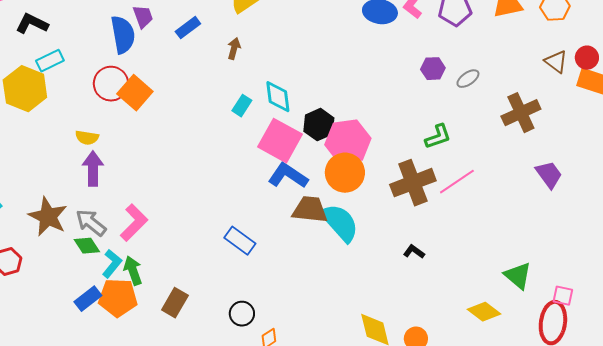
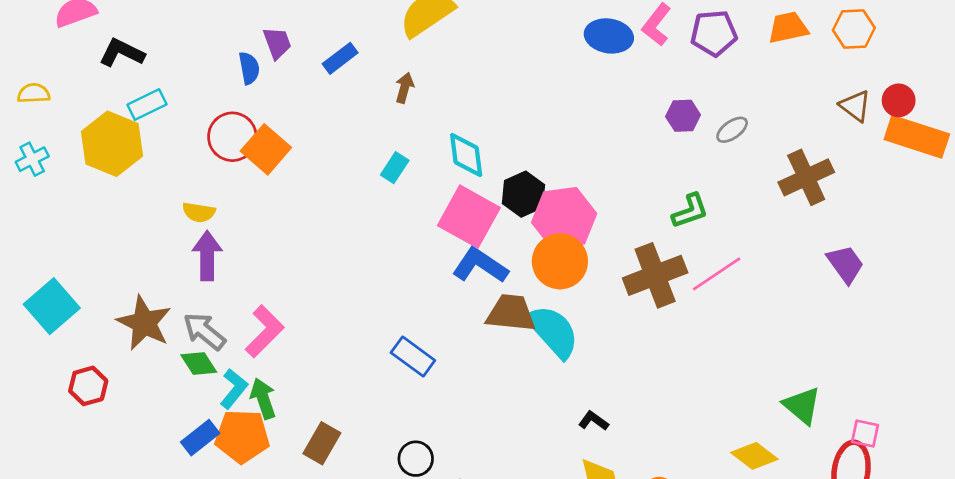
blue semicircle: (123, 35) -> (249, 68), size x0.6
cyan rectangle: (242, 106) -> (395, 168), moved
black L-shape: (414, 252) -> (593, 421), moved

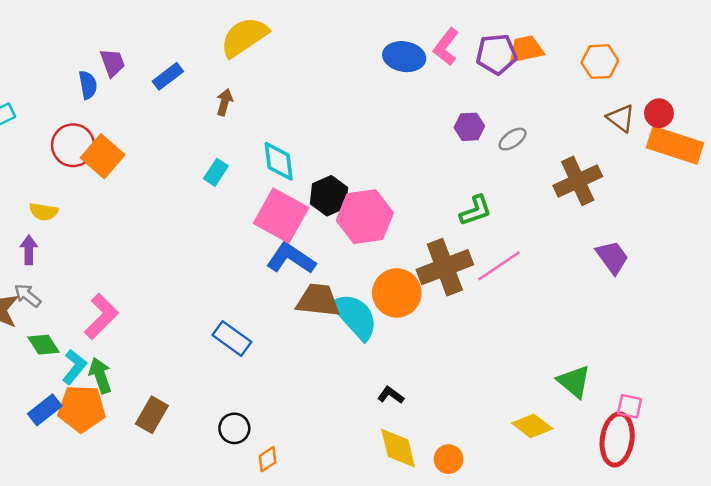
orange trapezoid: (788, 28) -> (526, 49), moved
orange hexagon: (854, 29) -> (600, 62), moved
purple arrow: (207, 256) -> (29, 250), moved, size x0.7
orange circle: (560, 261) -> (397, 293), moved
gray arrow: (204, 331) -> (28, 295), moved, size x0.7

